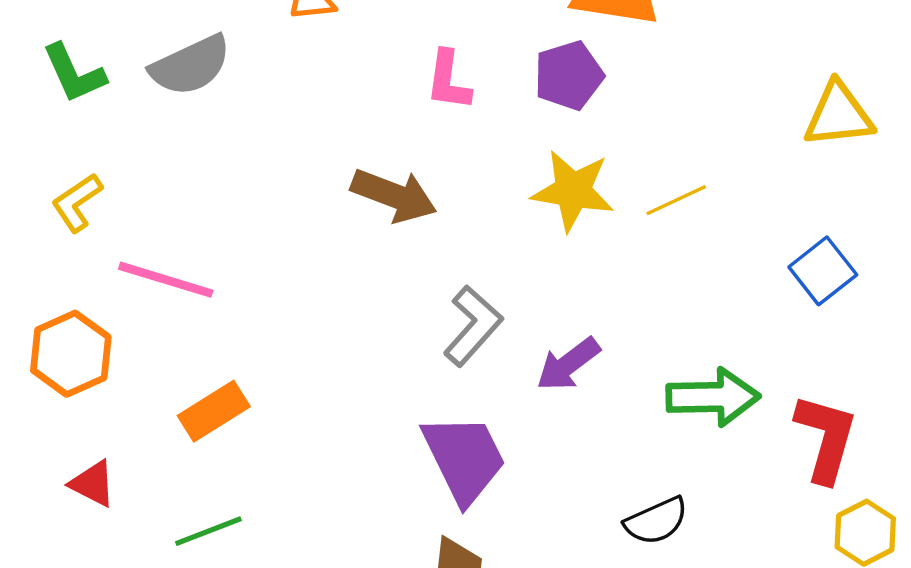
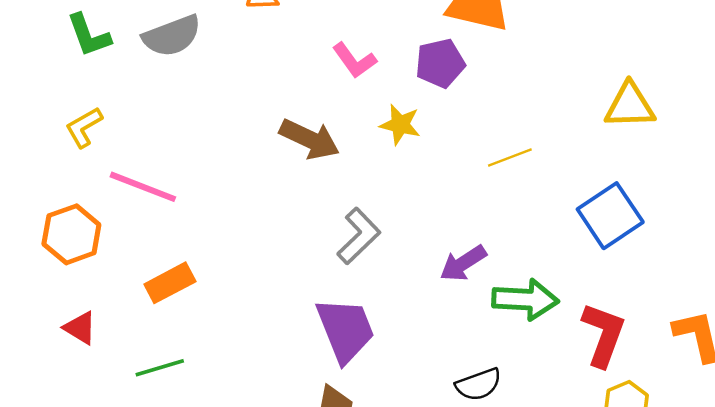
pink L-shape: (448, 81) -> (354, 60), turned -48
yellow star: (573, 191) -> (400, 125), moved, size x0.7
blue square: (823, 271) -> (610, 216), size x1.4
purple arrow: (568, 364) -> (463, 263), moved

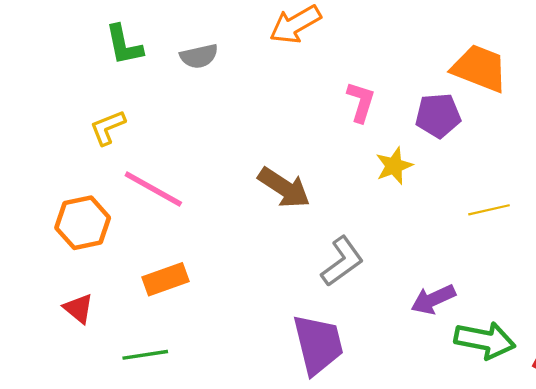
gray semicircle: (172, 36) -> (199, 56), size x0.7
pink L-shape: (354, 60) -> (361, 102), turned -135
yellow star: (400, 125) -> (394, 166), turned 30
brown arrow: (309, 139) -> (284, 188), moved

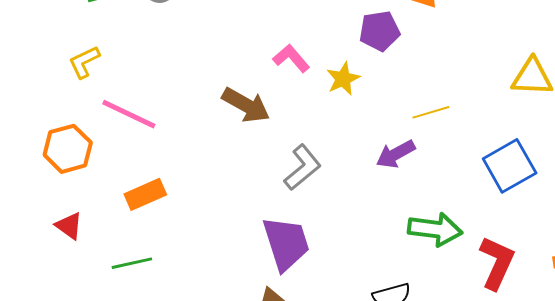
pink L-shape: (361, 102) -> (291, 58), moved, turned -54
purple arrow: (433, 299) -> (396, 154), moved

